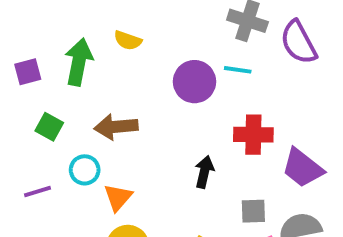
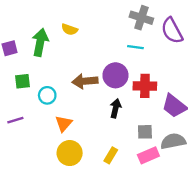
purple circle: (194, 82) -> (115, 75), moved
green square: (49, 127) -> (22, 81), turned -35
brown arrow: (116, 127) -> (85, 81), moved
cyan circle: (85, 170) -> (47, 95), moved

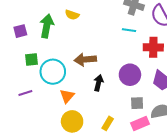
purple circle: (115, 75) -> (130, 75), moved
red cross: (145, 86) -> (153, 47), moved
cyan circle: (47, 95) -> (53, 72), size x1.6
black arrow: (115, 108) -> (98, 83), moved

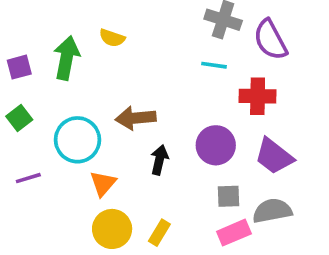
green square: (31, 59) -> (19, 118), moved, turned -32
yellow rectangle: (108, 123) -> (159, 233), moved

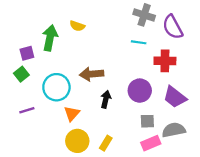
purple square: (19, 67) -> (27, 53), moved

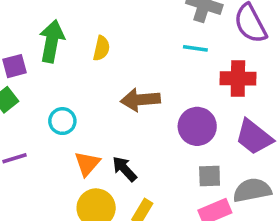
yellow semicircle: (77, 26) -> (101, 48), moved, turned -96
brown arrow: (92, 74) -> (140, 100), moved
cyan circle: (56, 87) -> (62, 121), size x0.6
black arrow: (106, 99) -> (124, 169), moved, turned -56

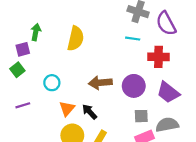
green arrow: (52, 41) -> (36, 32), moved, size x0.7
yellow semicircle: (101, 48) -> (76, 39), size x1.6
brown arrow: (140, 100) -> (100, 83), moved

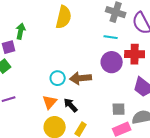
yellow semicircle: (76, 39) -> (64, 17), moved
cyan circle: (52, 83) -> (58, 78), moved
purple circle: (134, 86) -> (112, 62), moved

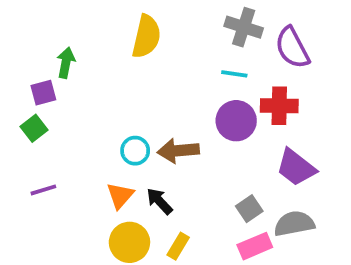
gray square: (119, 109) -> (249, 209), turned -32

